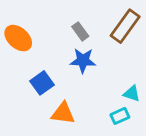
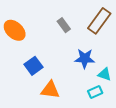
blue star: (83, 60) -> (85, 59), moved

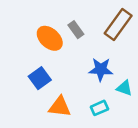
orange ellipse: (15, 30) -> (50, 38), moved
cyan rectangle: (95, 92) -> (99, 108), moved

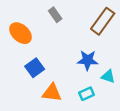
gray rectangle: (76, 30) -> (55, 15), moved
orange ellipse: (50, 38) -> (21, 33), moved

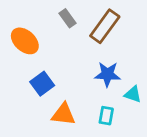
brown rectangle: (103, 21) -> (105, 26), moved
cyan rectangle: (86, 94) -> (106, 116), turned -56

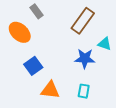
gray rectangle: (67, 18) -> (36, 11), moved
cyan triangle: (133, 94) -> (105, 44), moved

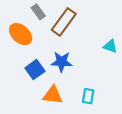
brown rectangle: (83, 21) -> (64, 22), moved
blue star: (85, 59) -> (62, 62), moved

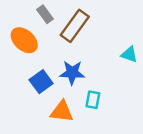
cyan rectangle: (88, 96) -> (93, 100), moved

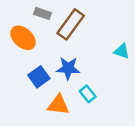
gray rectangle: (45, 14) -> (43, 13), turned -35
cyan rectangle: (93, 100) -> (88, 94), turned -49

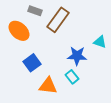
blue star: (68, 68) -> (77, 56), moved

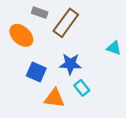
blue star: (77, 56) -> (70, 64), moved
blue square: (32, 63) -> (36, 72), turned -30

